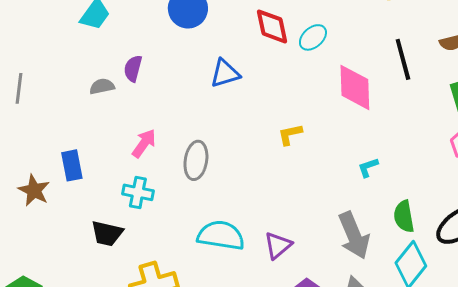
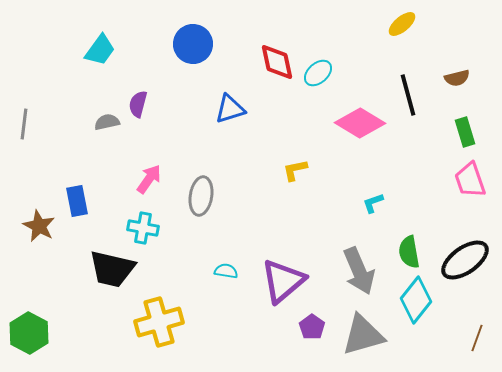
pink diamond: (355, 87) -> (360, 123), turned -57
black trapezoid: (107, 233) -> (112, 269), size x1.4
cyan semicircle: (221, 235) -> (226, 271), size x0.5
purple triangle: (278, 245) -> (283, 281), size x1.6

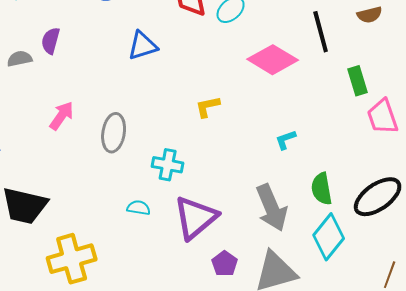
green rectangle: (465, 132) -> (358, 81), moved
cyan cross: (143, 228) -> (168, 165), moved

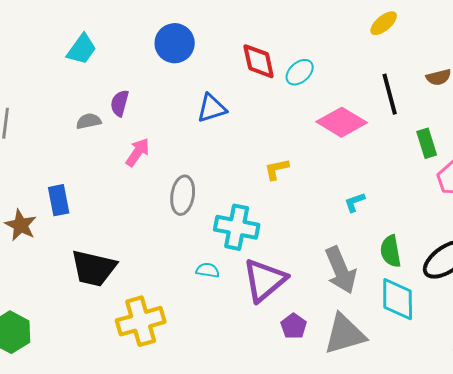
pink arrow: (62, 116) -> (138, 152), moved
cyan cross: (168, 165) -> (237, 227), size x1.4
cyan diamond: (329, 237) -> (398, 299), turned -39

